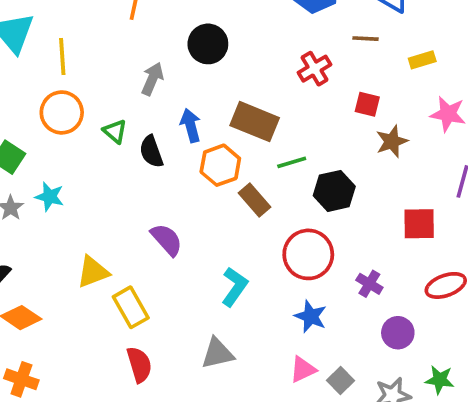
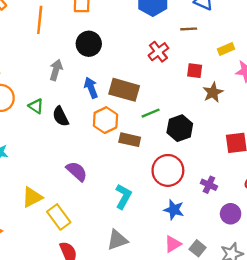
yellow rectangle: (422, 60) -> (226, 49), moved
blue arrow: (191, 125) -> (91, 88), moved
brown rectangle: (254, 200) -> (130, 140), turned -30

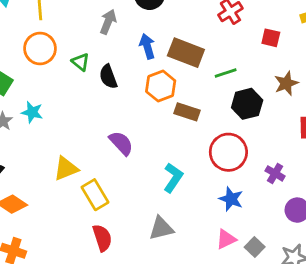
brown star: (213, 92) -> (286, 83), moved
green line: (151, 113) -> (226, 73), moved

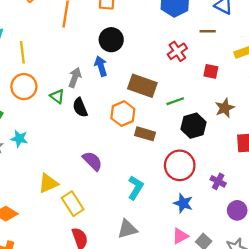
gray arrow: (108, 22) -> (75, 77), moved
blue arrow: (147, 46) -> (101, 66), moved

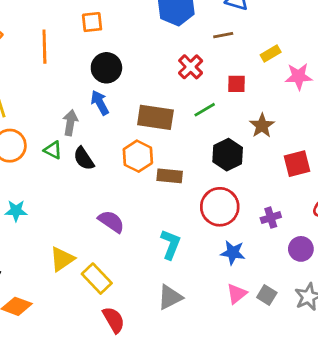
green line: (175, 101) -> (205, 110), moved
purple cross: (218, 181) -> (271, 218), turned -35

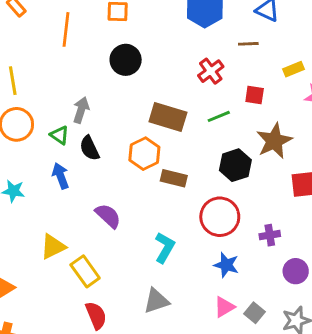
blue arrow: (100, 103) -> (61, 176), moved
brown star: (262, 126) -> (274, 141), size x1.4

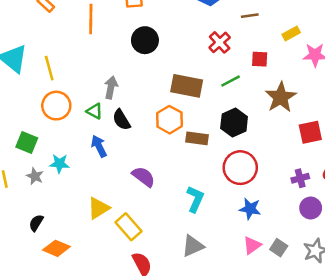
black hexagon: (235, 165) -> (234, 122), moved
purple cross: (270, 235) -> (300, 178), moved

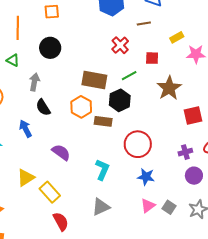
black circle: (145, 40) -> (50, 48), moved
green triangle: (94, 111) -> (13, 60), moved
black hexagon: (234, 122) -> (120, 100), moved

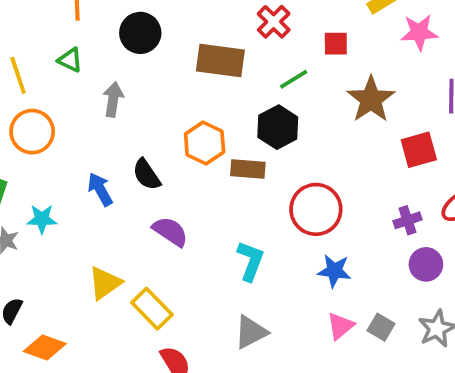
brown rectangle: (94, 80) -> (220, 60), moved
black semicircle: (43, 107) -> (147, 175), moved

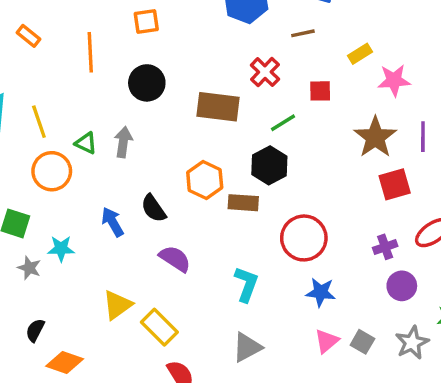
green triangle: (70, 60) -> (86, 143), moved
brown star: (371, 99) -> (375, 137), moved

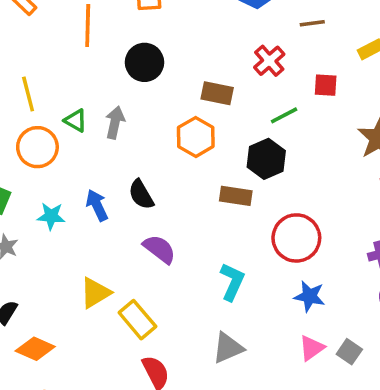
brown rectangle: (218, 107) -> (217, 93), size x0.7
orange hexagon: (205, 180) -> (196, 137), moved
cyan star: (61, 249) -> (51, 216), moved

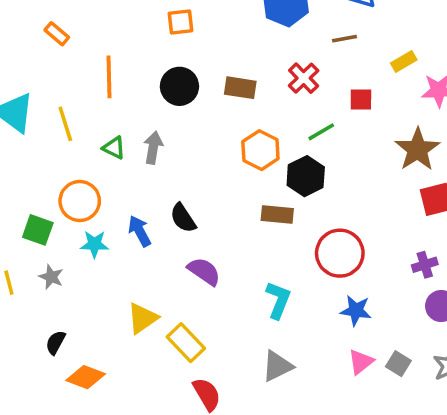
orange line: (88, 26) -> (109, 77), moved
brown rectangle: (217, 93) -> (240, 88), moved
orange hexagon: (196, 137) -> (260, 150), moved
orange circle: (37, 147) -> (80, 201), moved

